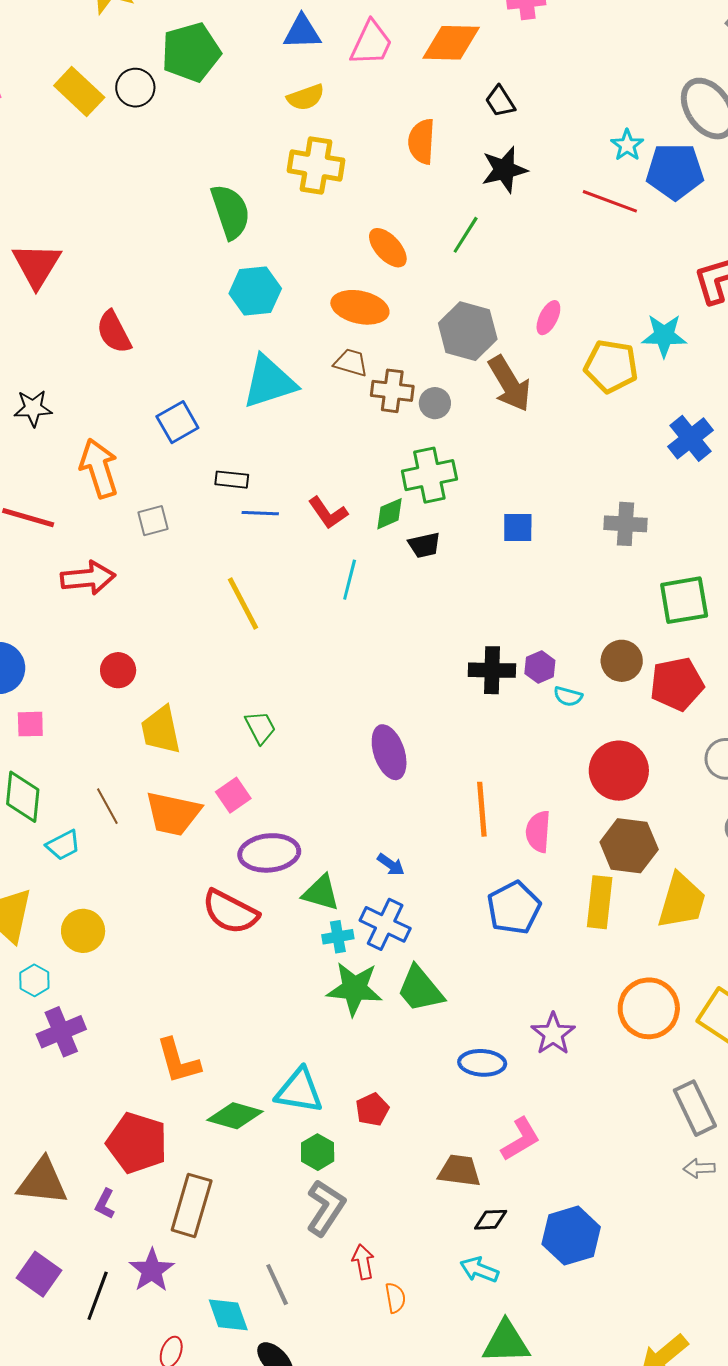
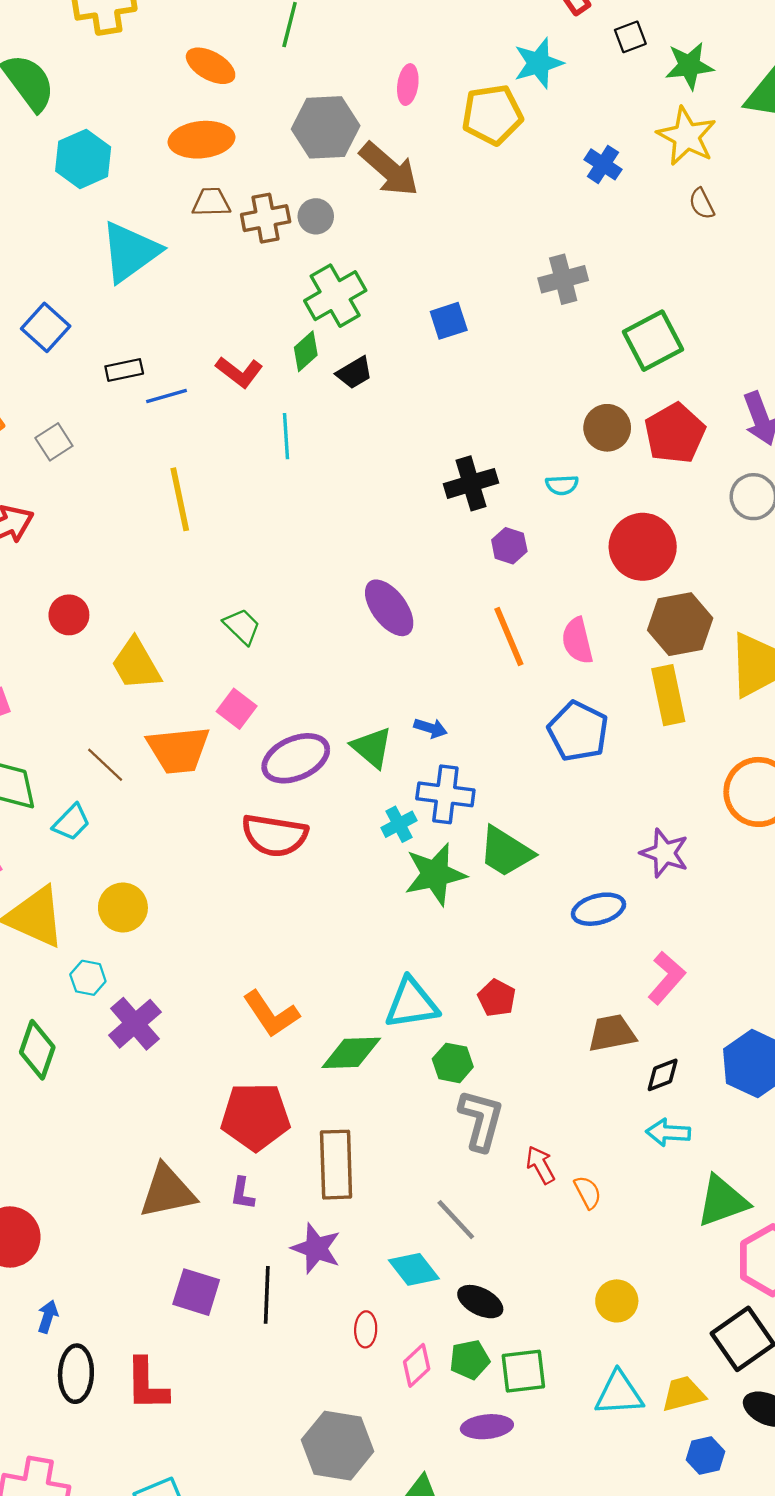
blue cross: (690, 438) -> (603, 164), size x0.7
yellow line: (243, 604) -> (180, 499), turned 34
purple hexagon: (540, 667) -> (509, 546), moved
green triangle: (321, 893) -> (372, 747), moved, turned 42

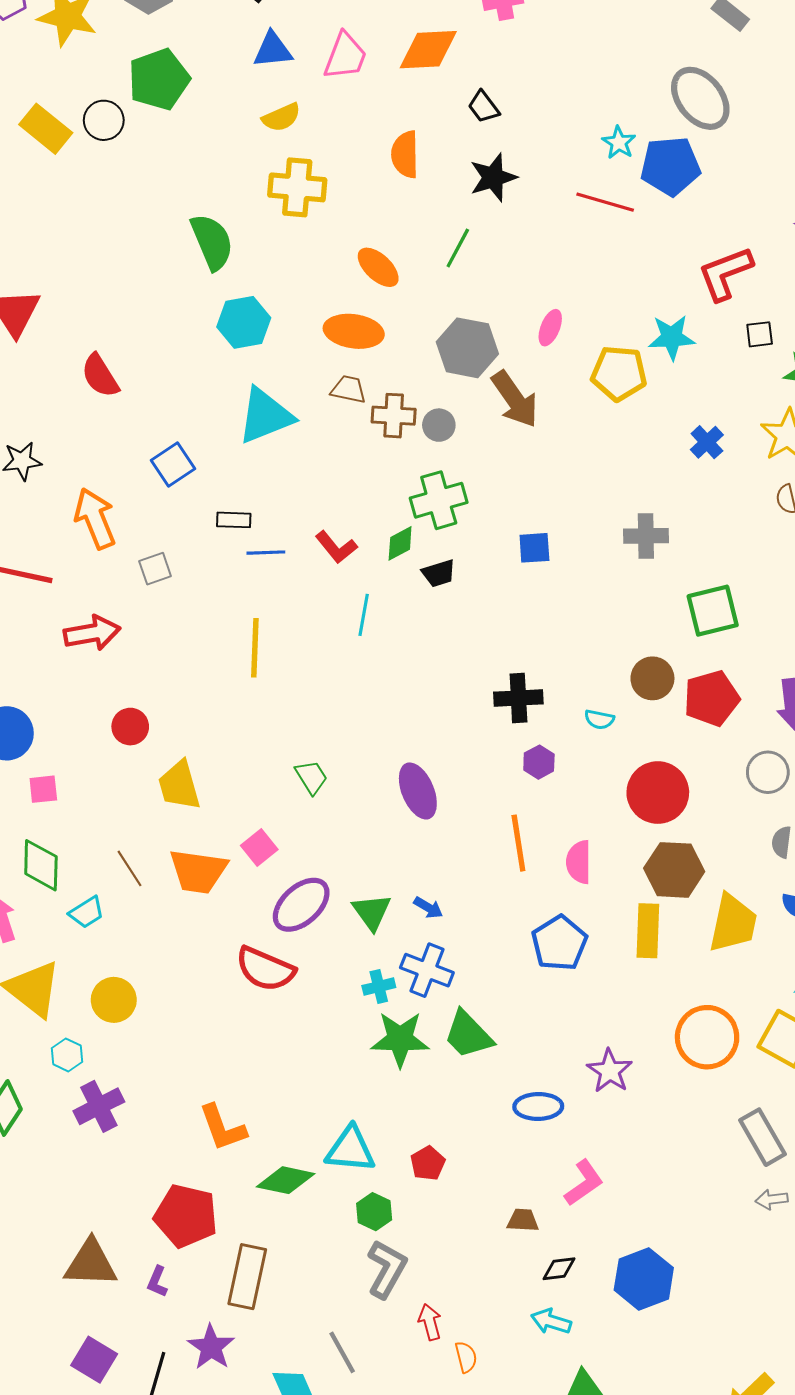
green trapezoid: (242, 626) -> (311, 777), moved
purple ellipse: (296, 758) -> (301, 905), turned -32
brown trapezoid: (612, 1033) -> (523, 1220), size x0.7

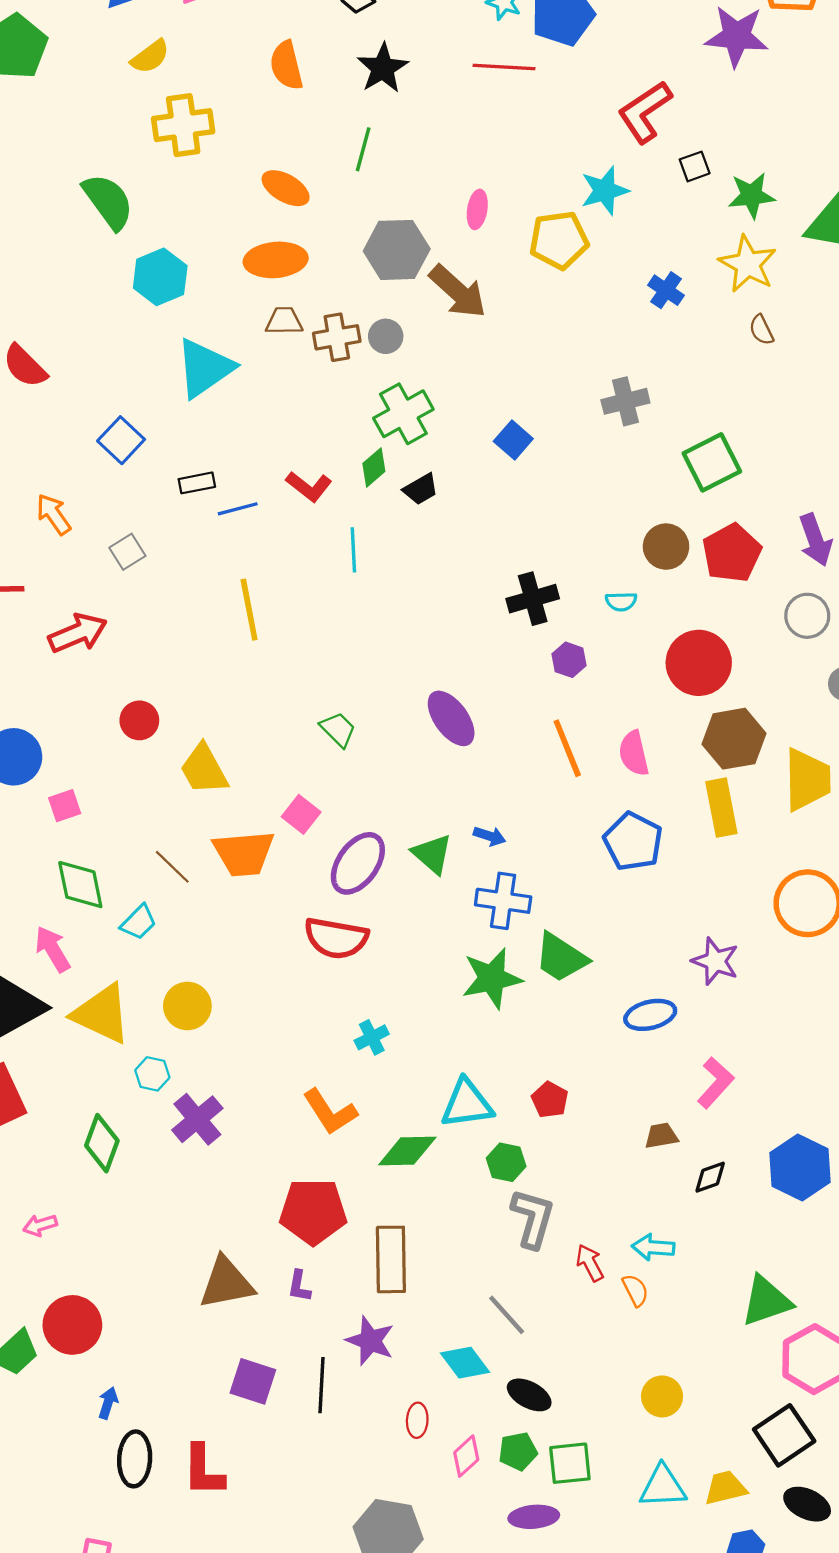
orange arrow: (95, 518) -> (54, 514), size x0.7
blue square: (534, 548) -> (513, 440), turned -32
cyan cross: (379, 987) -> (372, 1037), moved
cyan arrow: (551, 1321) -> (653, 1247), moved

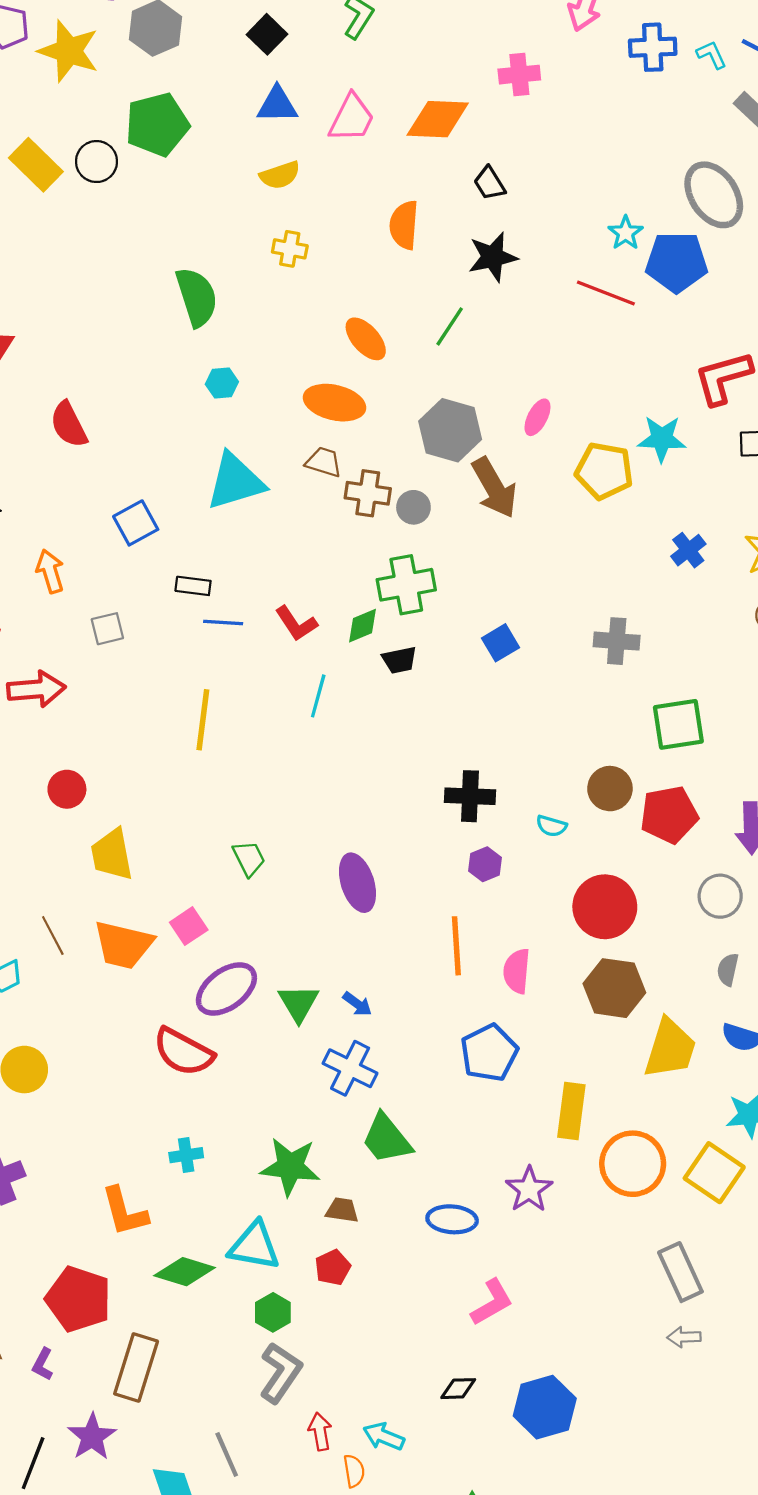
yellow cross: (183, 125) -> (290, 249), size x0.6
cyan hexagon: (160, 277) -> (222, 383), size x0.6
yellow rectangle: (721, 808) -> (571, 1111), moved
green star: (492, 978) -> (290, 1167), moved
brown trapezoid: (661, 1136) -> (342, 1210), moved

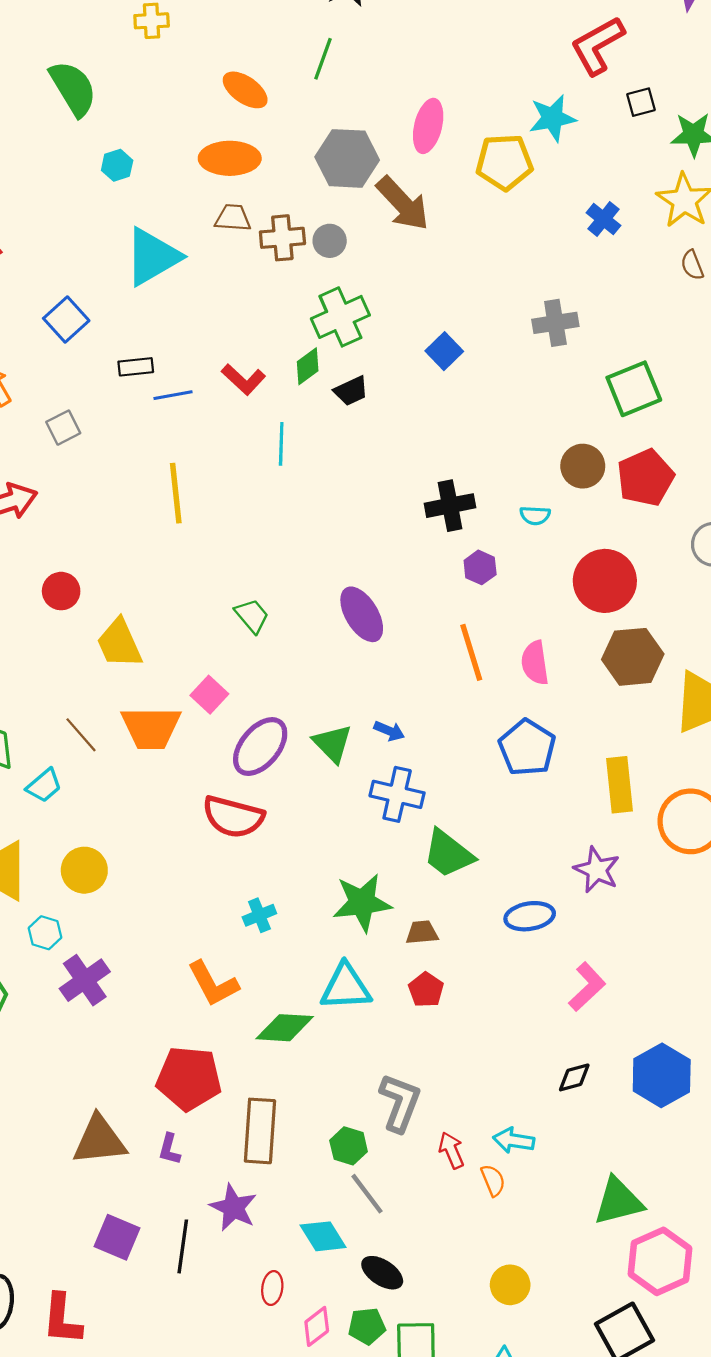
pink ellipse: (537, 417) -> (428, 126), size x1.4
green hexagon: (273, 1312) -> (349, 1146), moved

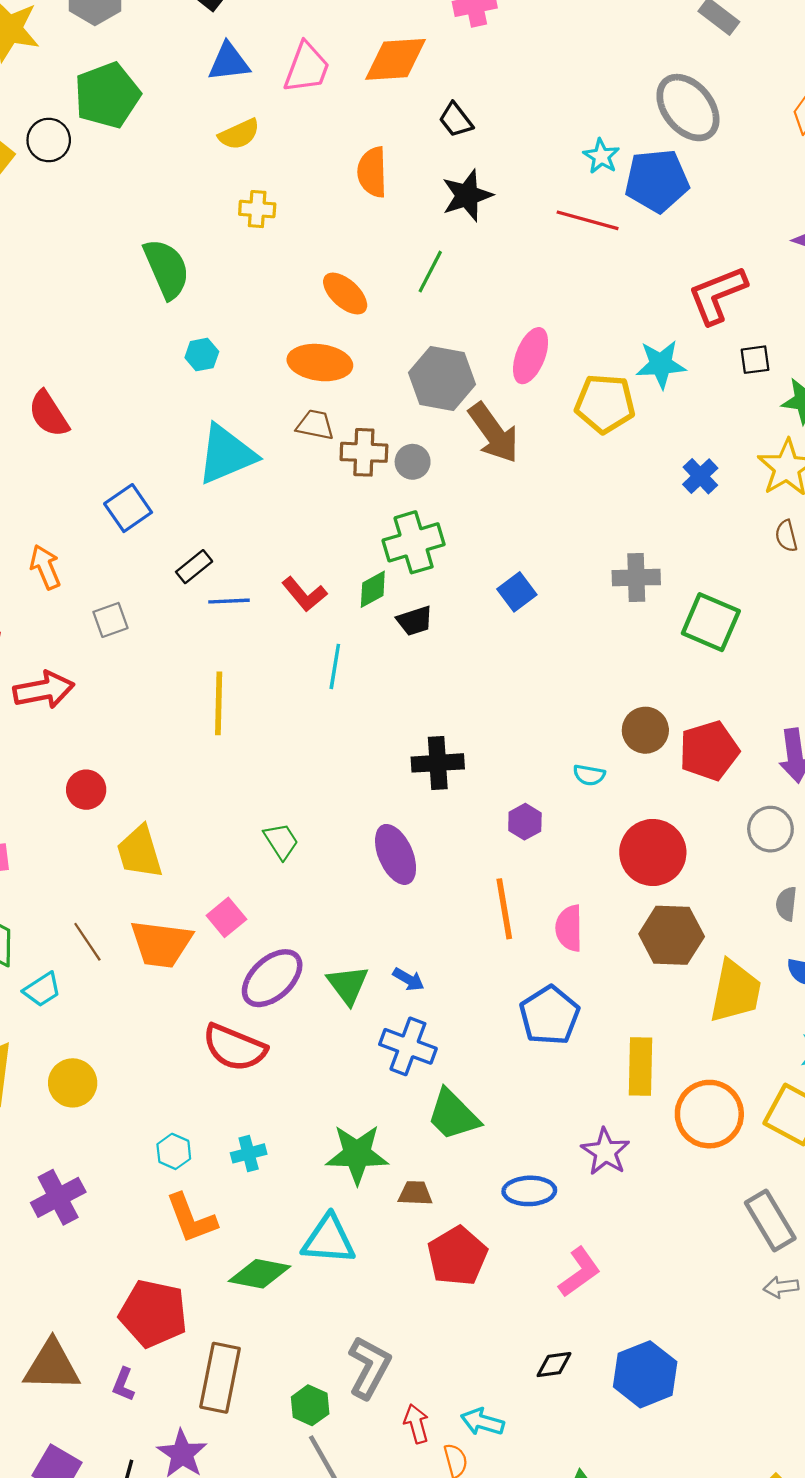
black rectangle: (136, 367) -> (194, 567), turned -40
green square: (634, 389) -> (711, 622), moved, turned 38
black cross: (450, 506) -> (438, 763), moved
cyan hexagon: (45, 933) -> (174, 1151), moved
red pentagon: (426, 990) -> (457, 1256), moved, size x1.6

